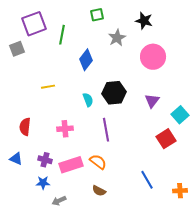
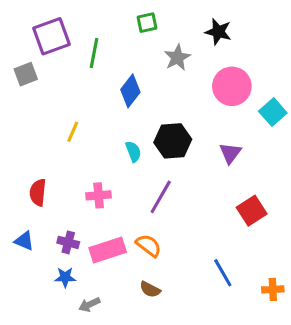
yellow line: (48, 87) -> (73, 132), turned -56
cyan square: (180, 115) -> (273, 112), moved
purple line: (106, 130) -> (161, 197), turned 40

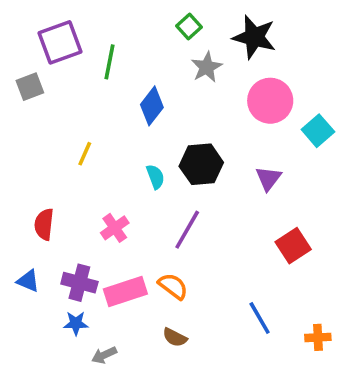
green square: (147, 23) -> (189, 26), moved, turned -30
black star: (218, 32) -> (254, 37), size x1.4
pink cross: (99, 195) -> (115, 228), turned -30
purple cross: (68, 242) -> (79, 283), size x1.4

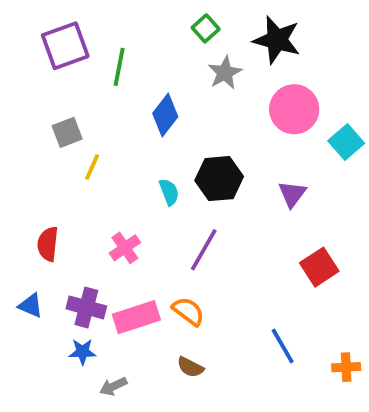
gray square: (30, 87) -> (67, 132), moved

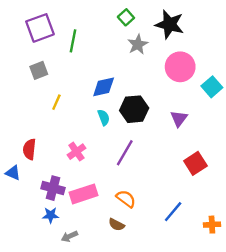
blue diamond: (165, 115) -> (104, 87), moved, turned 40
gray square: (67, 132) -> (39, 70), moved
blue triangle: (31, 306) -> (13, 173), moved
orange semicircle: (188, 311) -> (126, 199), moved
blue line: (283, 346) -> (173, 212), turned 70

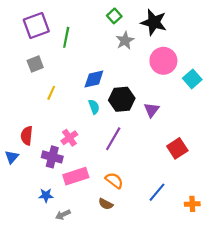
purple triangle: (179, 119) -> (152, 110), moved
blue triangle: (13, 173) -> (12, 157), turned 48
purple cross: (53, 188) -> (52, 157), moved

